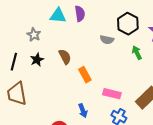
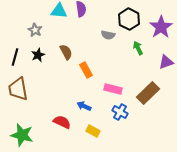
blue arrow: (83, 111) -> (84, 106), turned 136

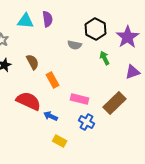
red semicircle: (62, 122) -> (29, 101), moved, size x1.4

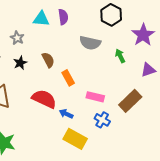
black hexagon: (96, 29) -> (111, 15), moved
gray semicircle: (75, 45) -> (90, 43), size x1.5
yellow rectangle: (60, 141) -> (75, 139), size x1.6

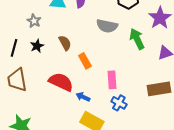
green arrow: (120, 56) -> (137, 39), size x1.5
pink rectangle: (95, 97) -> (112, 80), turned 72
brown rectangle: (130, 101) -> (159, 89), moved, turned 35

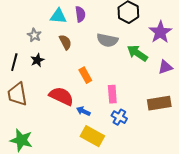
green arrow: (137, 39) -> (137, 53), turned -30
brown semicircle: (65, 43) -> (65, 42), moved

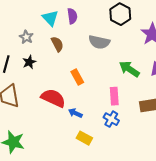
cyan triangle: (58, 16) -> (50, 18), turned 42
green arrow: (137, 53) -> (129, 69), moved
pink rectangle: (112, 94) -> (114, 96), moved
yellow rectangle: (92, 136) -> (84, 138), size x0.7

